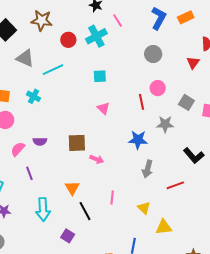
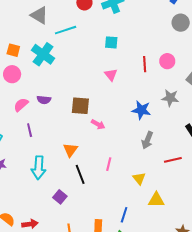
gray circle: (153, 54) -> (181, 23), moved
cyan cross: (34, 96) -> (43, 54), size x1.6
red line: (141, 102) -> (145, 64), moved

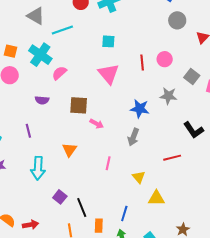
pink triangle: (111, 75) -> (109, 74), size x1.6
pink semicircle: (21, 105) -> (59, 73), moved
gray arrow: (147, 140) -> (133, 137), moved
black line: (80, 174) -> (82, 208), moved

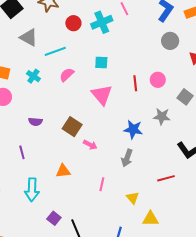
cyan cross: (40, 55) -> (33, 76), size x0.6
pink semicircle: (59, 73) -> (67, 75), moved
brown square: (79, 105) -> (72, 127), turned 30
orange triangle: (69, 150) -> (63, 171), turned 49

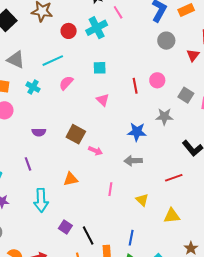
gray triangle: (29, 37) -> (16, 60), moved
pink triangle: (102, 95) -> (103, 100), size x0.6
gray arrow: (127, 158) -> (133, 161), turned 72
yellow triangle: (150, 219) -> (172, 216), moved

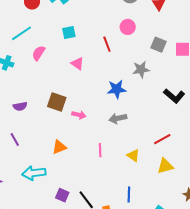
pink circle: (157, 80) -> (128, 27), moved
red line: (174, 178) -> (162, 139), moved
cyan arrow: (41, 200) -> (34, 173), turned 95

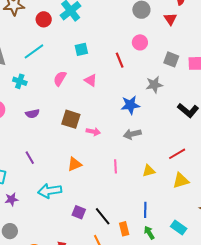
pink semicircle: (39, 53) -> (60, 78), moved
purple semicircle: (20, 106) -> (32, 114), moved
yellow triangle: (133, 155) -> (149, 171), turned -48

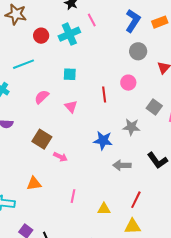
gray arrow: (132, 134) -> (122, 165), moved
red line: (177, 154) -> (136, 200), turned -48

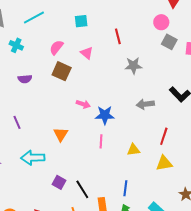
pink circle: (128, 83) -> (161, 22), moved
gray star: (131, 127) -> (133, 66), moved
brown square: (42, 139) -> (62, 71), moved
blue star: (103, 141) -> (105, 115), moved
orange triangle: (34, 184) -> (61, 134), turned -42

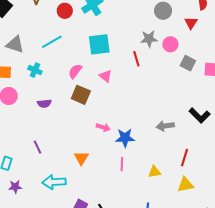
cyan square: (81, 21) -> (99, 44), size x1.6
pink circle: (161, 22) -> (170, 44), moved
gray star: (133, 66) -> (149, 39), moved

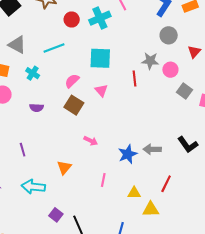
blue star: (125, 138) -> (128, 154), moved, turned -30
yellow triangle: (186, 185) -> (151, 209), moved

